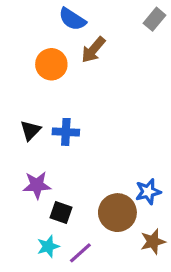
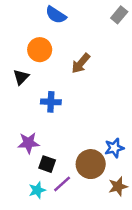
brown arrow: (93, 50) -> (81, 63), moved
black triangle: (30, 130) -> (21, 77), moved
purple line: (80, 253) -> (62, 184), moved

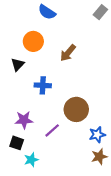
blue star: (114, 148) -> (97, 135), moved
black square: (47, 164) -> (17, 143), moved
brown circle: (91, 164) -> (76, 109), moved
purple line: (62, 184) -> (52, 130), moved

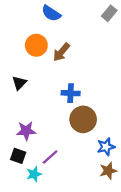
brown arrow: (68, 53) -> (61, 52), moved
black triangle: (18, 64) -> (19, 83), moved
blue cross: (43, 85) -> (71, 93), moved
purple line: (52, 130) -> (50, 157), moved

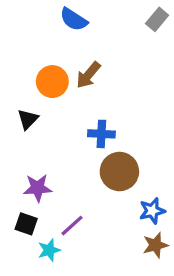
orange circle: (36, 45) -> (52, 82), moved

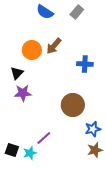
gray rectangle: (157, 19) -> (77, 12), moved
blue cross: (101, 134) -> (85, 64), moved
purple star: (38, 188) -> (23, 93), moved
black square: (26, 224) -> (12, 150), moved

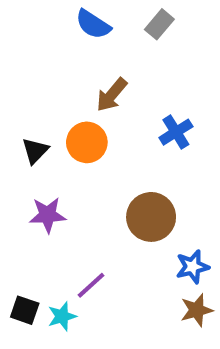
orange circle: (32, 50) -> (87, 142), moved
blue cross: (85, 64) -> (176, 132), turned -35
purple star: (23, 93) -> (48, 215), moved

